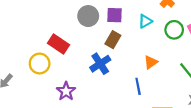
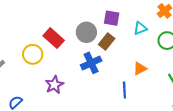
gray circle: (88, 16) -> (86, 32), moved

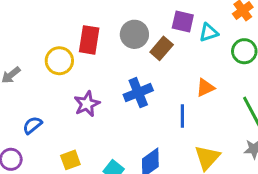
purple square: (112, 18) -> (183, 21), moved
red rectangle: (54, 38) -> (89, 40), turned 54
blue cross: (91, 63) -> (138, 93), moved

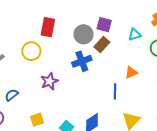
purple square: (183, 21) -> (104, 25), moved
red rectangle: (89, 40) -> (48, 27), moved
blue cross: (138, 93) -> (82, 61), moved

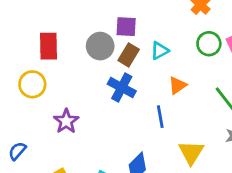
cyan triangle: (135, 35) -> (160, 51), moved
blue cross: (82, 61) -> (122, 88), moved, turned -30

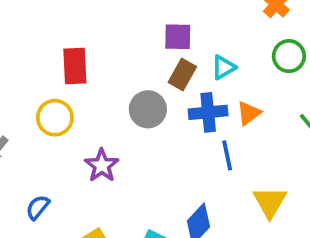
gray circle: (100, 46) -> (148, 109), moved
blue cross: (122, 88) -> (208, 112), moved, turned -32

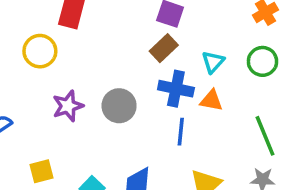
cyan triangle: (223, 67) -> (213, 62), moved, turned -35
gray circle: (148, 109) -> (119, 106), moved
orange triangle: (249, 113) -> (211, 100), turned 30

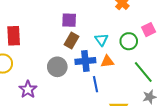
green circle: (262, 61) -> (129, 41), moved
gray circle: (119, 106) -> (57, 67), moved

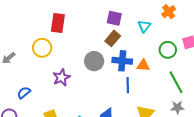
cyan triangle: (101, 40) -> (144, 26), moved

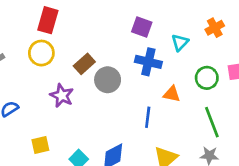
red rectangle: (58, 23) -> (48, 20), moved
brown rectangle: (113, 38) -> (84, 64), moved
blue cross: (122, 61) -> (148, 62), moved
purple star: (61, 77) -> (62, 96), turned -30

